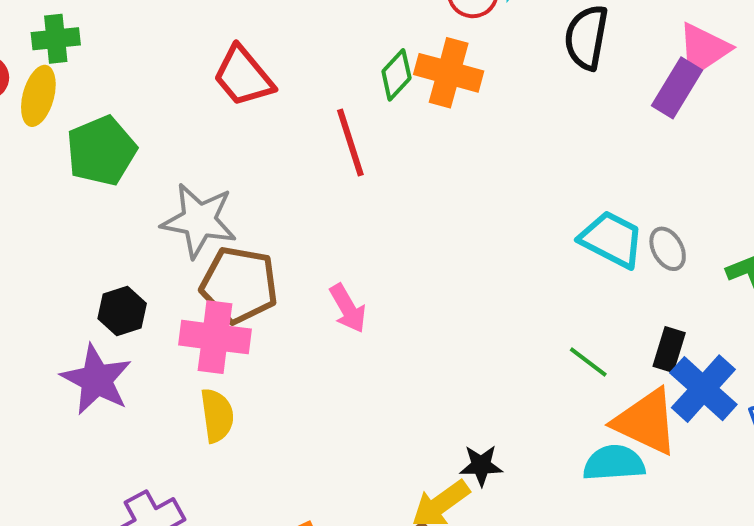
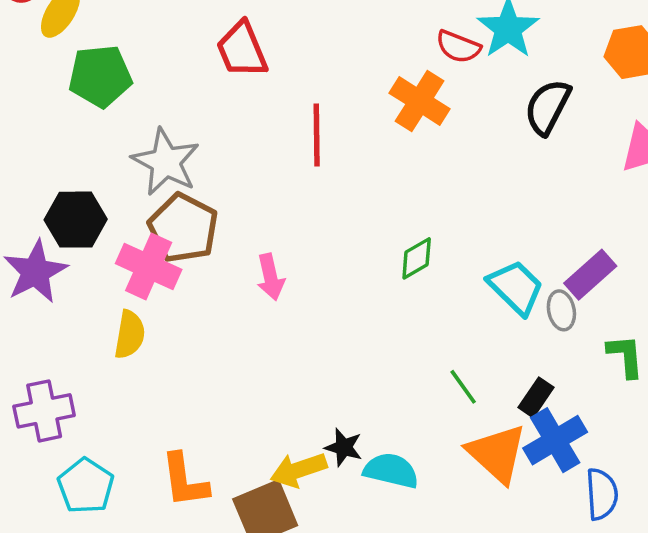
green diamond: (396, 75) -> (417, 258), moved
purple rectangle: (677, 88) -> (590, 275), moved
black hexagon: (122, 311) -> (76, 220), size x1.4
cyan semicircle: (614, 463) -> (391, 471), moved

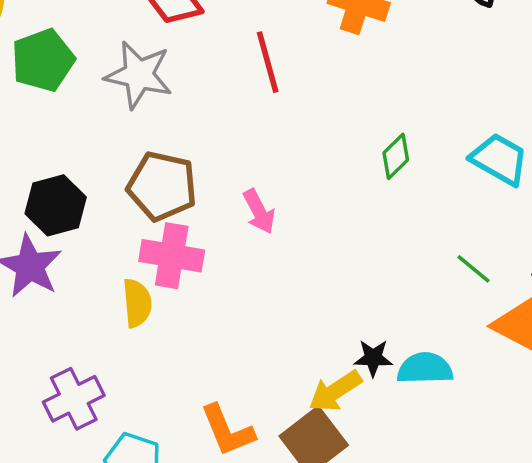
gray star: (166, 162) -> (139, 75), moved
pink cross: (149, 266) -> (172, 256), moved

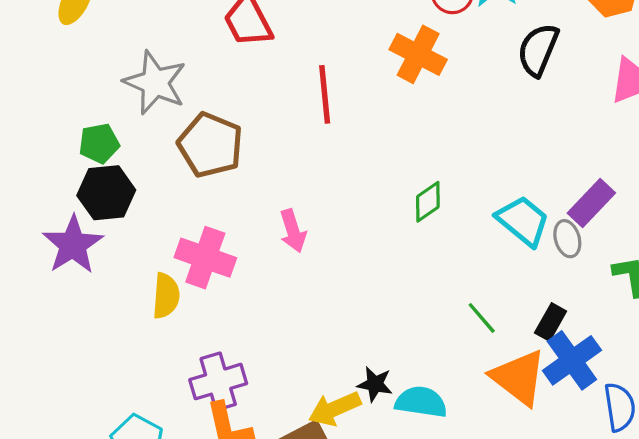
green pentagon: (43, 60) -> (99, 143), moved, size x0.7
gray star: (139, 75) -> (155, 83), moved
brown pentagon: (162, 186) -> (210, 145), moved
purple cross: (74, 399) -> (218, 382), moved

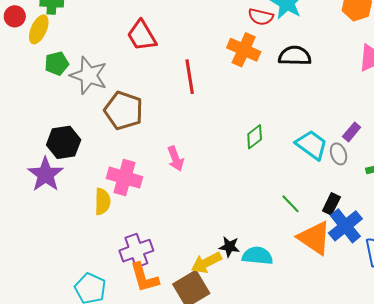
black semicircle: (538, 50) -> (295, 56), moved, turned 72
green pentagon: (99, 143) -> (57, 63), moved
purple rectangle: (591, 203) -> (352, 132), size x0.7

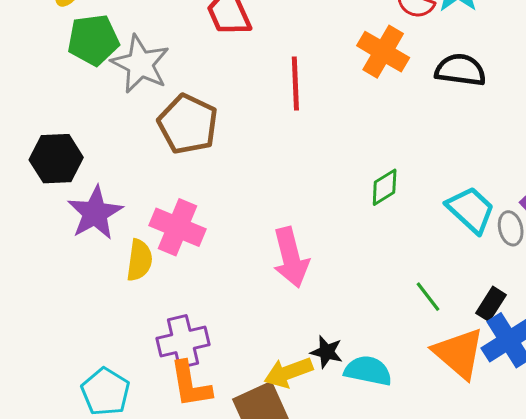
green pentagon: (57, 63) -> (93, 40), size x1.4
black hexagon: (64, 142) -> (56, 159), moved
pink arrow: (176, 159) -> (291, 257), moved, size x1.5
purple star: (45, 174) -> (95, 213), moved

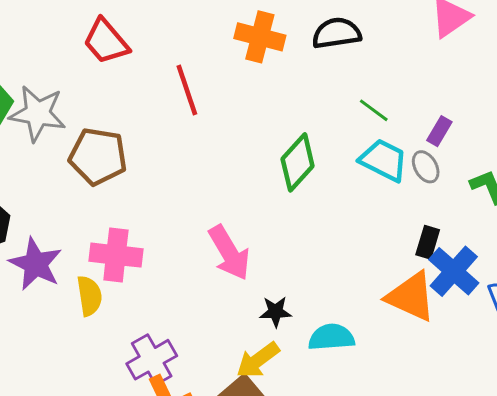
green diamond: (385, 187) -> (298, 162), size x1.5
green line: (428, 297) -> (374, 110), moved
black star: (327, 352) -> (276, 312), moved

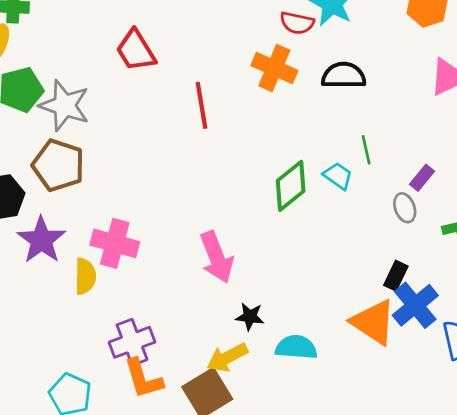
green line: (374, 110) -> (366, 150), turned 32
brown pentagon: (98, 156) -> (58, 165), moved
cyan trapezoid: (384, 160) -> (338, 176), moved, size x0.7

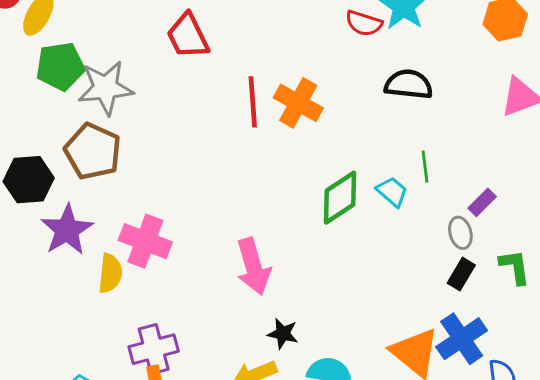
orange cross: (274, 68) -> (298, 103), moved
gray star: (64, 105) -> (106, 88), turned -30
black rectangle: (396, 276) -> (461, 274), moved

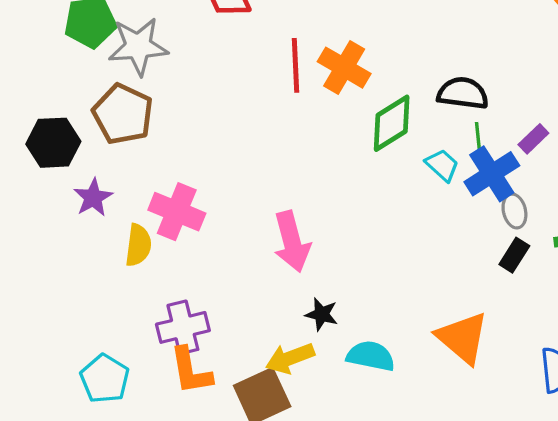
black semicircle: (409, 84) -> (463, 93), moved
green diamond: (340, 198) -> (392, 123), moved
purple rectangle: (482, 202) -> (533, 139), moved
purple star: (67, 230) -> (93, 198), size x0.7
blue cross: (462, 339) -> (492, 174), moved

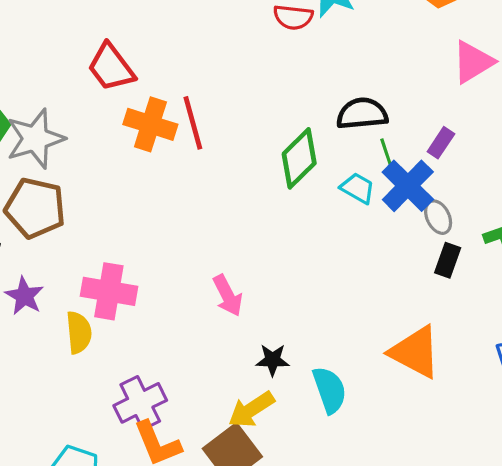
orange cross: (344, 68) -> (150, 124), moved
pink arrow: (292, 242) -> (228, 296), size x0.7
cyan semicircle: (371, 356) -> (329, 390), turned 72

